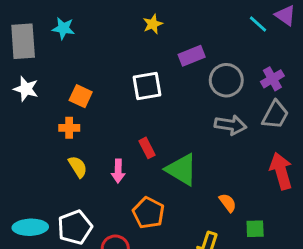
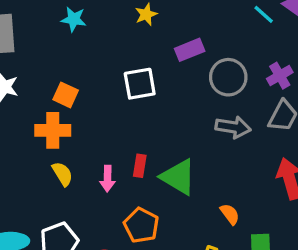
cyan star: (63, 28) -> (74, 19), moved
orange cross: (69, 128) -> (53, 130), size x1.5
red rectangle: (147, 148) -> (140, 166), moved, turned 36

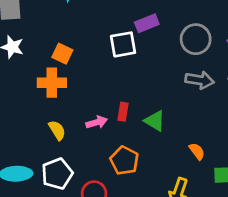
purple rectangle: (190, 50) -> (147, 23), moved
yellow semicircle: (62, 174) -> (57, 130), moved
green triangle: (178, 177) -> (155, 121), size x0.7
pink arrow: (107, 179) -> (97, 122), turned -108

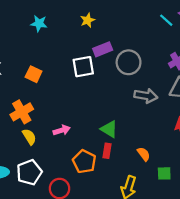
gray circle: (196, 39) -> (129, 62), moved
orange cross: (52, 83) -> (22, 112), moved, turned -30
red rectangle: (123, 112) -> (107, 151), moved

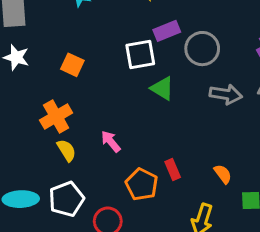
green triangle: (109, 129) -> (162, 88), moved
pink arrow: (62, 130) -> (111, 142), turned -112
red rectangle: (107, 151) -> (173, 170), turned -32

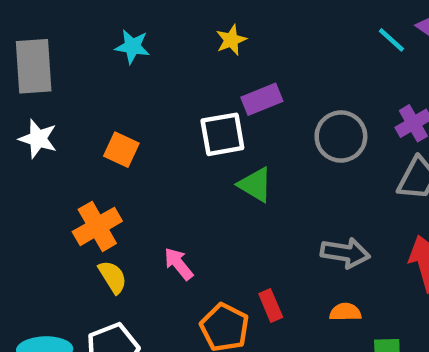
gray circle: (202, 49) -> (341, 136), moved
gray arrow: (226, 94) -> (345, 253), moved
orange semicircle: (223, 174) -> (345, 312), turned -54

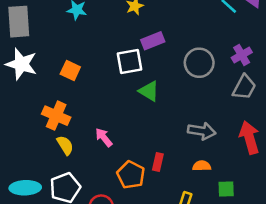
white star: (38, 139) -> (21, 64), size x1.4
orange cross: (97, 226) -> (56, 116), turned -36
red rectangle: (271, 306) -> (158, 162), turned 36

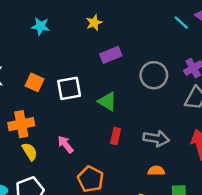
white square: (130, 61) -> (69, 88), moved
orange cross: (56, 116) -> (21, 124), turned -35
red rectangle: (158, 162) -> (116, 136), moved

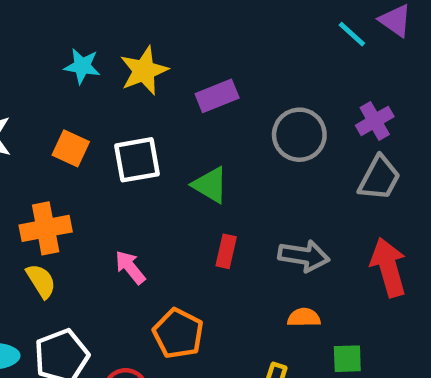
yellow star: (94, 23) -> (144, 71), moved, size x1.5
cyan star: (40, 26) -> (82, 66), moved
yellow semicircle: (30, 152) -> (41, 281), moved

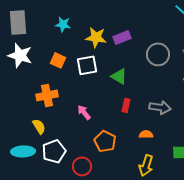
yellow star: (144, 71) -> (96, 37), moved, turned 30
yellow semicircle: (41, 281) -> (39, 126), moved
orange semicircle: (304, 318) -> (146, 134), moved

